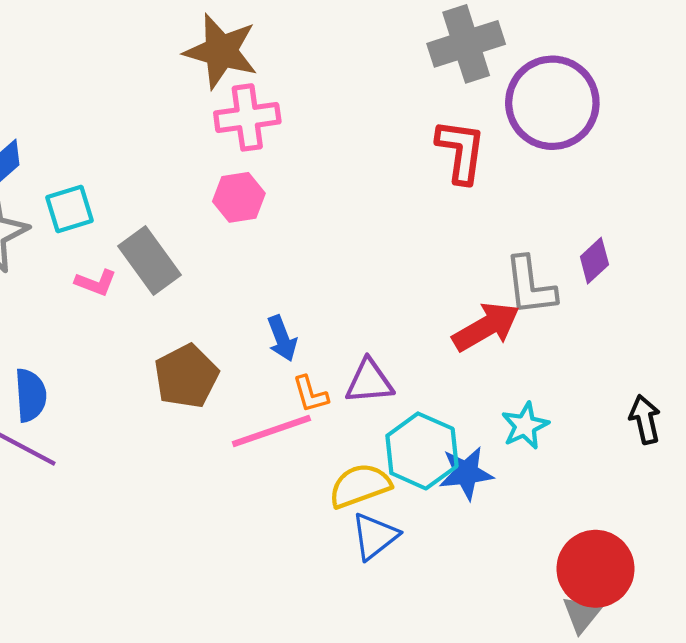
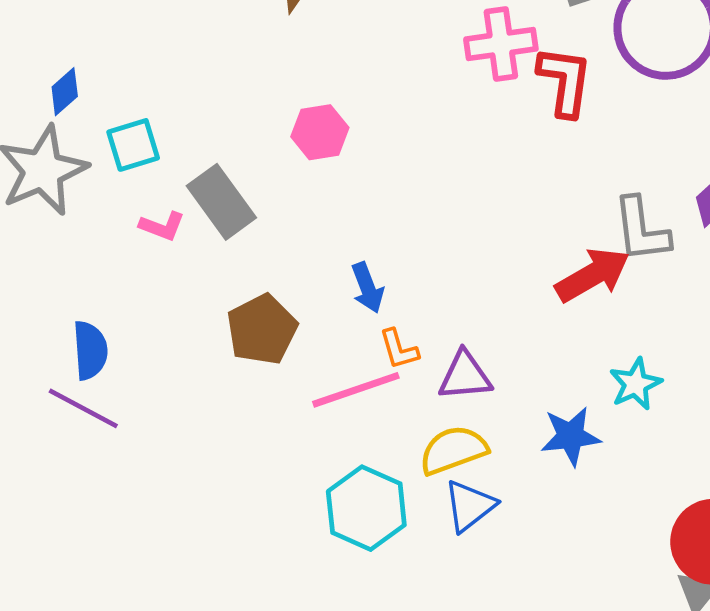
pink cross: (247, 117) -> (501, 44), moved
purple triangle: (369, 382) -> (465, 376), moved
cyan hexagon: (422, 451) -> (366, 508), moved

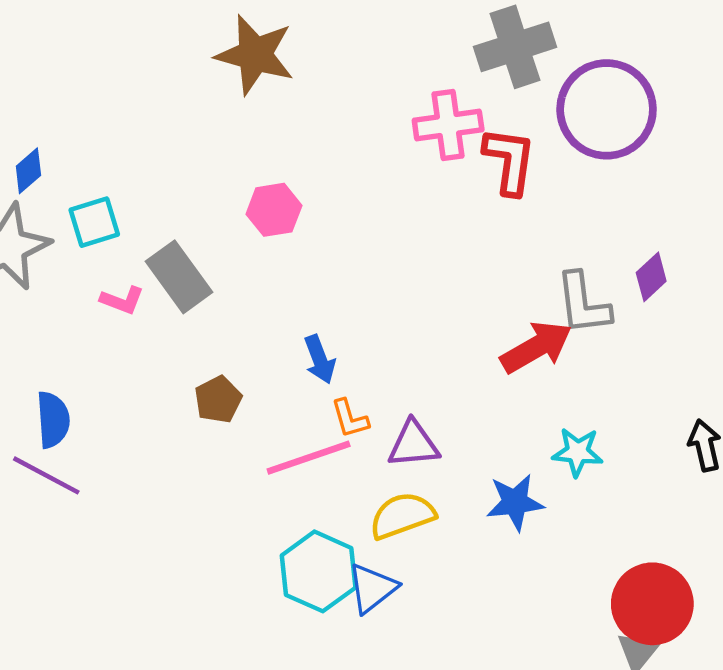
brown pentagon: (262, 329) -> (218, 400), size x0.7
cyan star: (636, 384) -> (578, 452), turned 30
blue triangle: (470, 506) -> (372, 588), moved

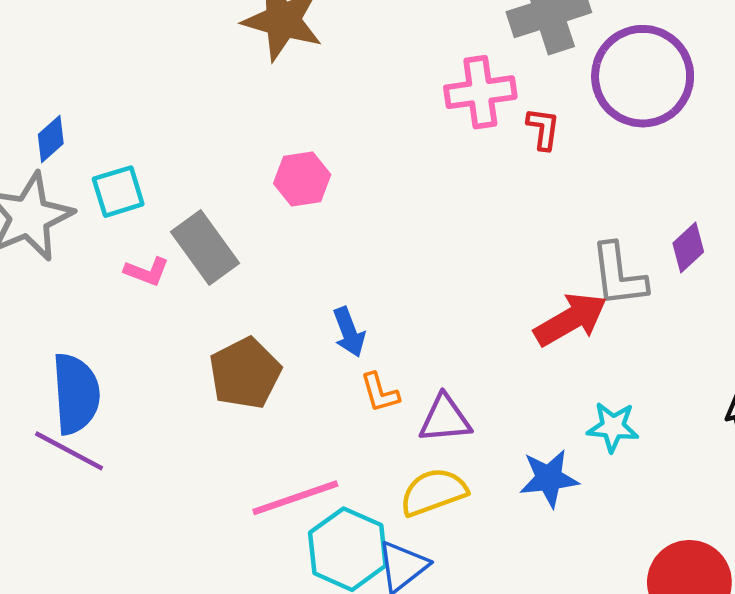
red L-shape: (509, 161) -> (543, 129), size x0.6
brown pentagon: (218, 400) -> (245, 373), size x1.5
blue semicircle: (53, 420) -> (76, 394), size x1.4
pink line: (309, 458) -> (295, 498), moved

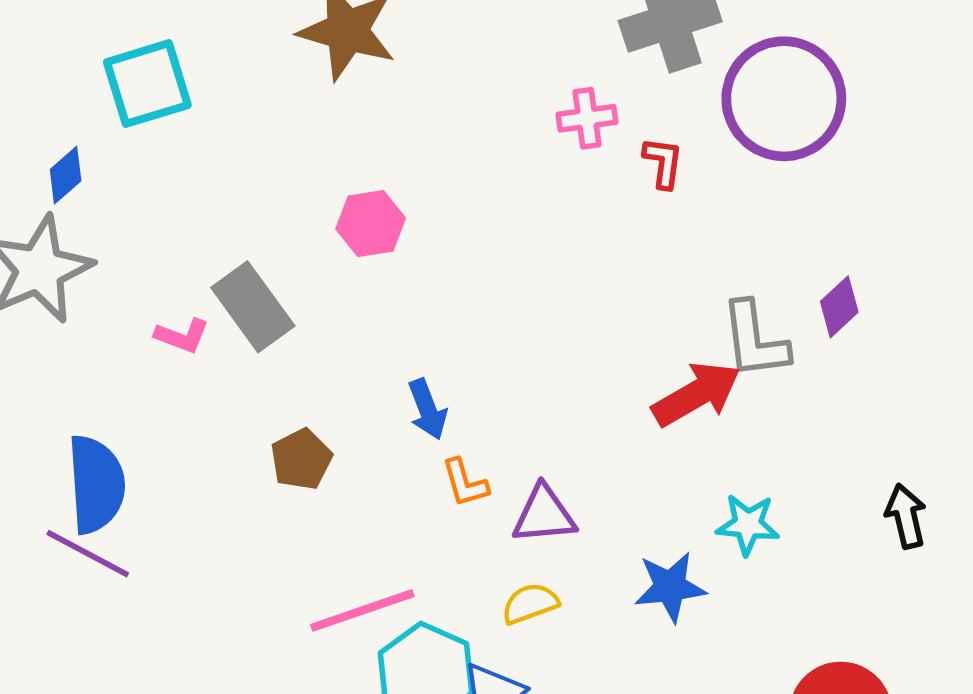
pink cross: (480, 92) -> (587, 118), size x0.7
cyan square: (118, 192) -> (147, 84), moved, size x1.4
brown pentagon: (245, 373) -> (301, 459), size x0.7
yellow semicircle: (434, 492) -> (530, 603), size x0.7

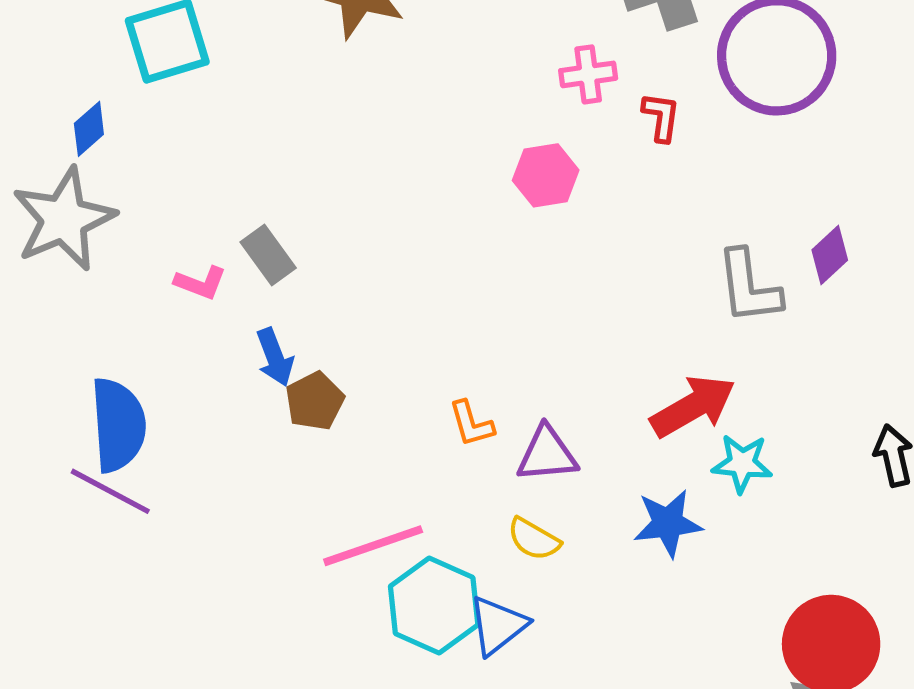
pink hexagon: (371, 224) -> (546, 175), moved
gray rectangle: (253, 307) -> (268, 255), size x0.7
red arrow: (696, 394) -> (693, 406), moved
blue arrow: (427, 409) -> (275, 357), moved
yellow semicircle: (530, 603) -> (534, 539), turned -130

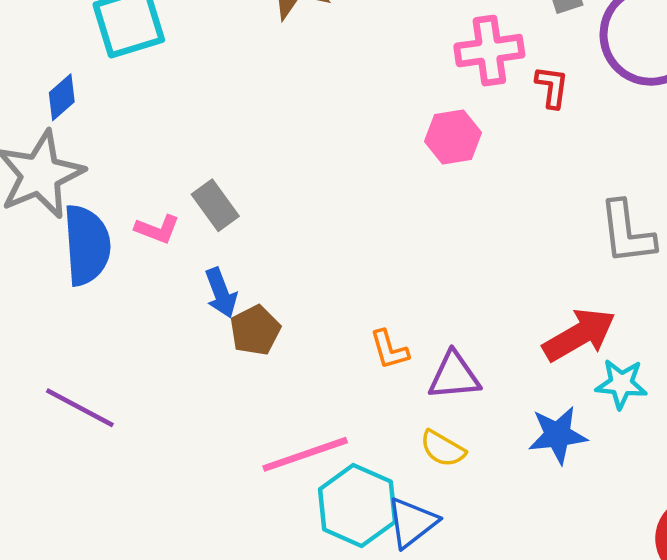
pink cross: (588, 74) -> (489, 51), size x1.4
blue semicircle: (118, 425) -> (87, 245), moved

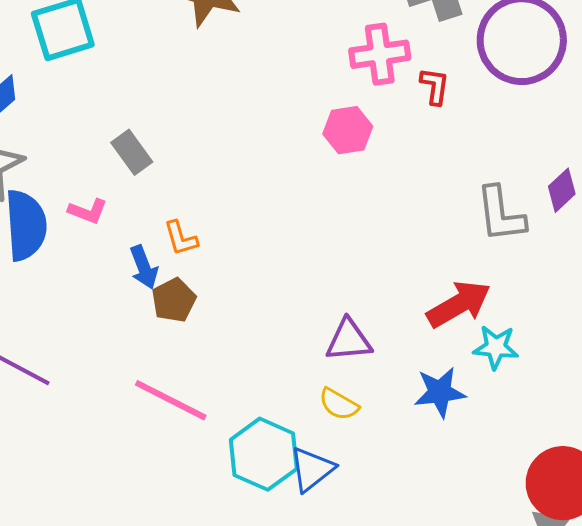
gray rectangle: (215, 205) -> (132, 152), moved
orange L-shape: (389, 350) -> (181, 238), moved
pink line: (305, 454) -> (171, 400), moved, turned 46

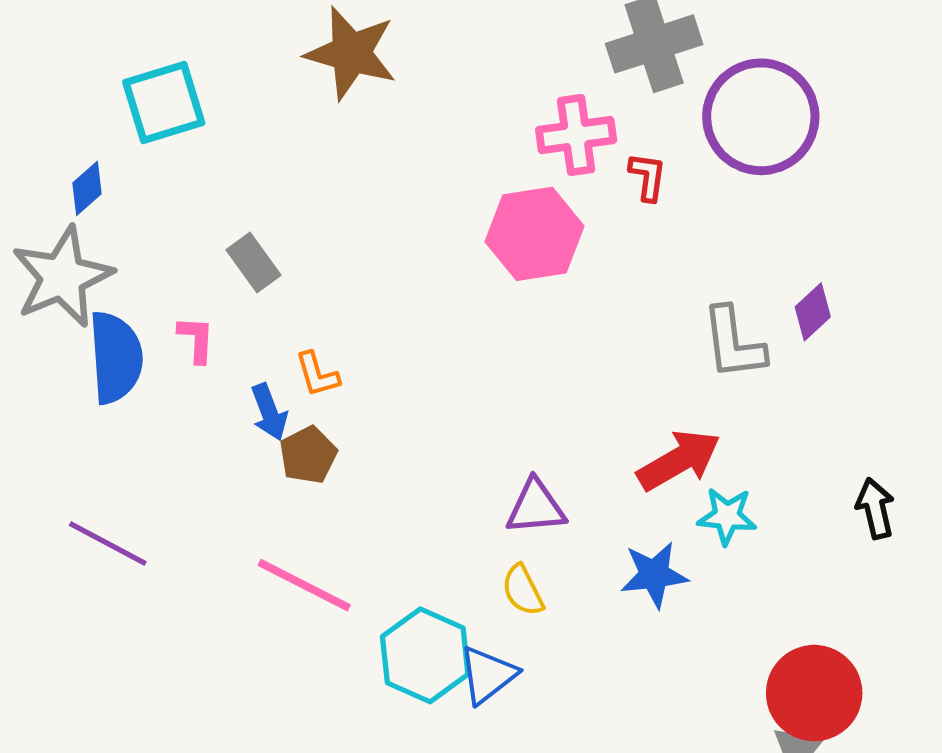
pink hexagon: (348, 130) -> (534, 234), size x1.5
pink L-shape: (88, 211) -> (196, 339), turned -108
yellow semicircle: (339, 404) -> (523, 590), turned 33

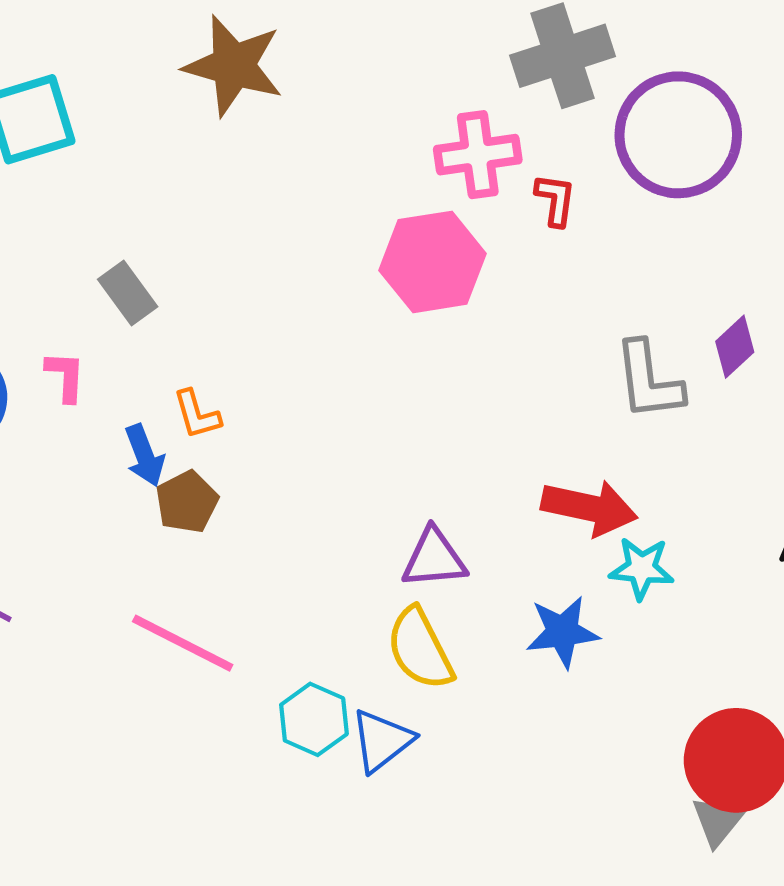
red arrow: (679, 460) -> (589, 508), turned 42
yellow semicircle: (523, 590) -> (420, 649), size x1.5
cyan hexagon: (425, 655) -> (314, 719), size x0.7

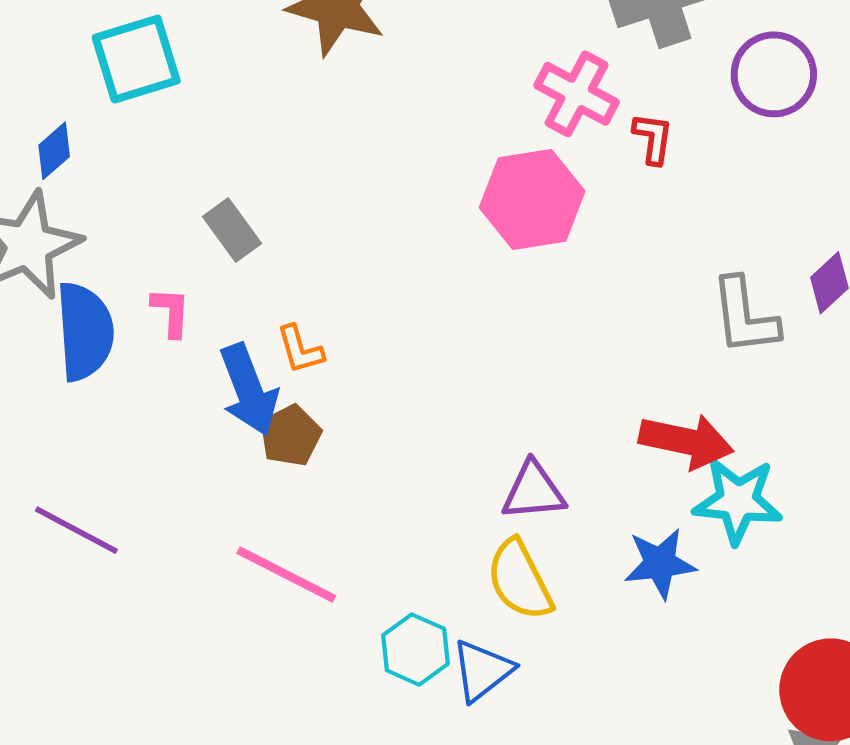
purple circle: (678, 135) -> (774, 74), size x0.7
pink cross: (478, 155) -> (577, 94), turned 36
blue arrow: (145, 455) -> (249, 390), size x1.5
cyan star: (642, 568) -> (738, 501), size x1.4

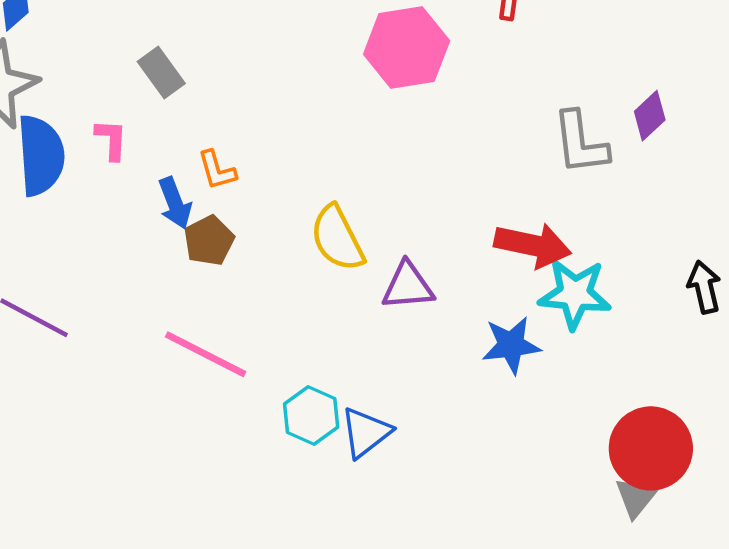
blue arrow: (249, 390) -> (175, 203), size x0.7
yellow semicircle: (520, 580) -> (337, 238), moved

